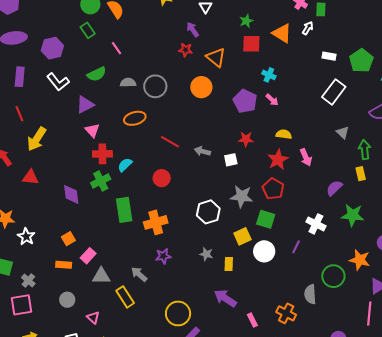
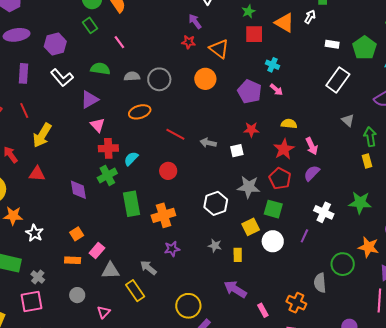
green semicircle: (97, 74) -> (100, 69), turned -144
purple semicircle: (334, 188) -> (312, 173), moved
pink triangle: (93, 317) -> (104, 312), turned 32

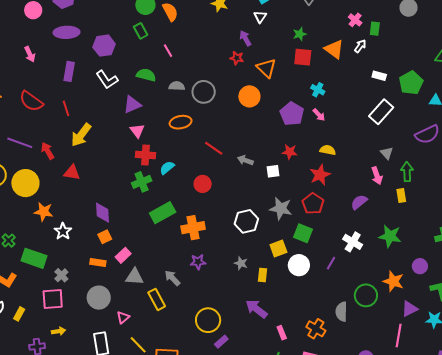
pink arrow: (312, 146) -> (377, 176), moved
purple semicircle: (312, 173) -> (359, 202), moved
purple diamond: (78, 190) -> (103, 213), moved
green rectangle: (132, 204) -> (163, 213), turned 65
gray circle: (77, 295) -> (99, 298), size x1.5

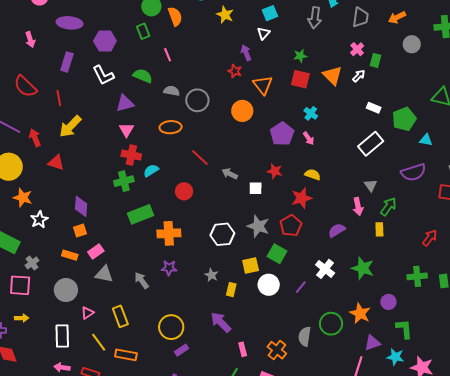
green arrow: (407, 172) -> (388, 207), turned 30
yellow rectangle: (157, 299) -> (120, 316), moved

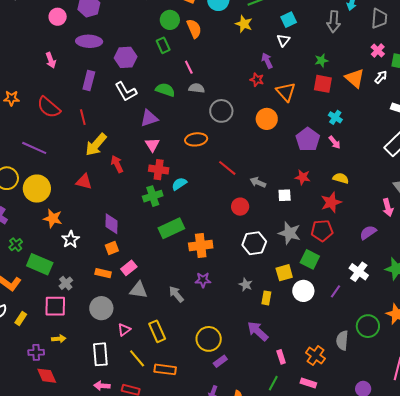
gray semicircle: (172, 91) -> (197, 88), moved
red arrow: (35, 138) -> (117, 164), moved
red circle: (184, 191) -> (240, 207), moved
red pentagon: (291, 226) -> (322, 231), turned 30

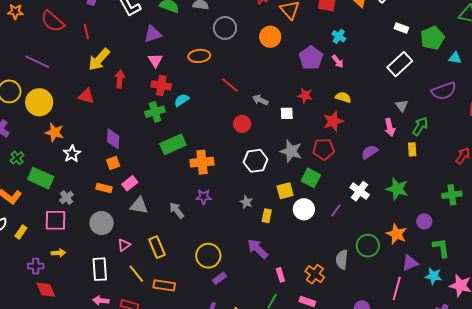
red arrow: (117, 164) -> (120, 79), turned 30

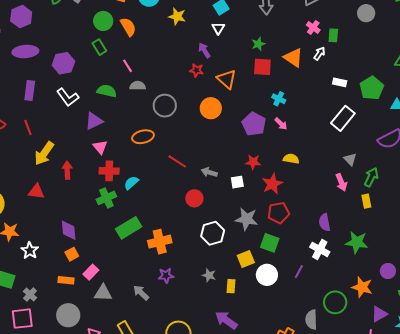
red star: (333, 121) -> (272, 184), moved
purple semicircle: (370, 152) -> (325, 222), moved, turned -60

